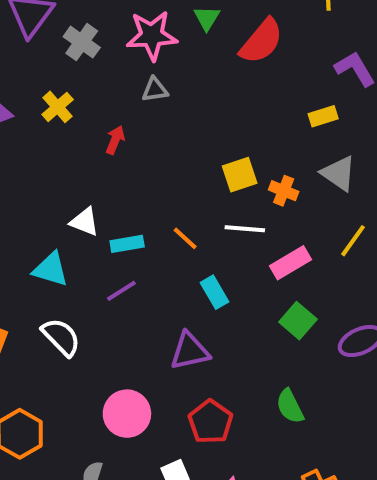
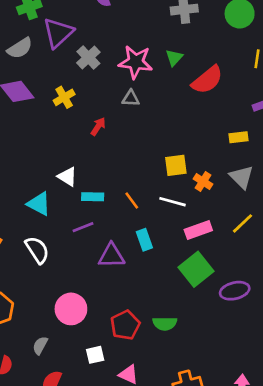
green square: (298, 321) -> (196, 269), size x1.4
purple triangle: (190, 351) -> (111, 256), moved
green semicircle: (290, 406) -> (165, 323), moved, turned -75

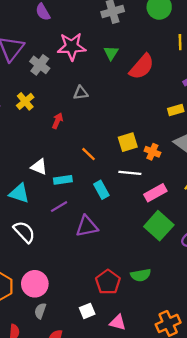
pink star: (136, 62) -> (72, 47), moved
orange line: (132, 200) -> (88, 154), moved
cyan rectangle: (144, 240) -> (101, 190), moved
pink circle: (71, 309) -> (35, 284), moved

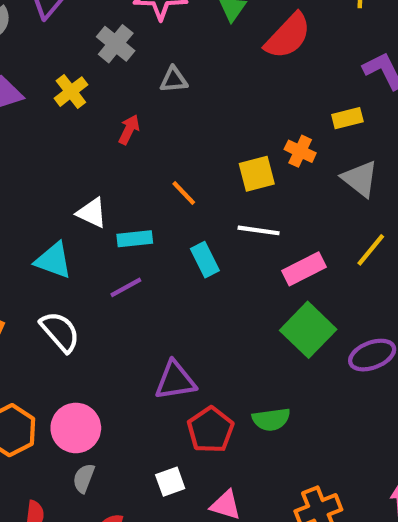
gray cross: (40, 65) -> (116, 44), moved
orange cross: (152, 152) -> (300, 151), moved
purple triangle: (87, 226) -> (175, 380), moved

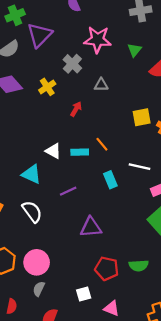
yellow square: (257, 174) -> (142, 117), moved
cyan rectangle: (135, 239) -> (80, 152), moved
purple triangle: (175, 380) -> (91, 227), moved
red pentagon: (211, 430) -> (107, 269), turned -30

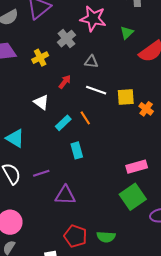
white triangle: (53, 151) -> (41, 102), moved
cyan rectangle: (80, 152) -> (63, 123), turned -49
white line: (139, 167) -> (96, 90), moved
cyan rectangle: (110, 180) -> (77, 150), moved
purple line: (68, 191) -> (41, 173), moved

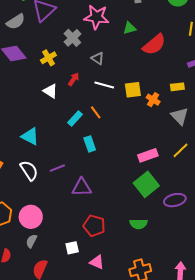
green triangle: (127, 33) -> (130, 28), turned 32
gray triangle: (91, 62) -> (98, 58), turned 32
white triangle: (41, 102) -> (50, 91), moved
green semicircle: (106, 237) -> (139, 224), moved

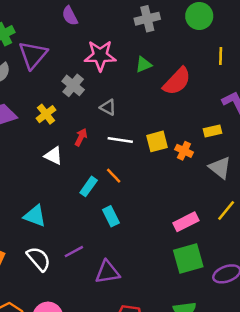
green square: (146, 184) -> (188, 258), turned 30

